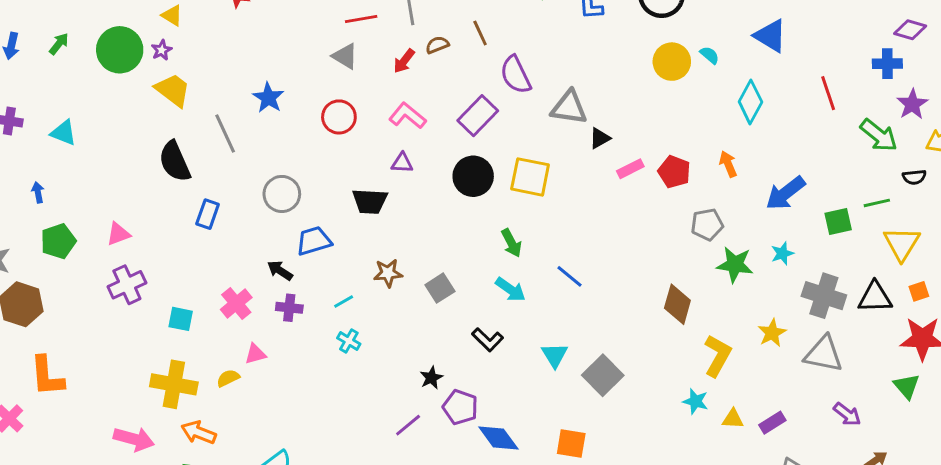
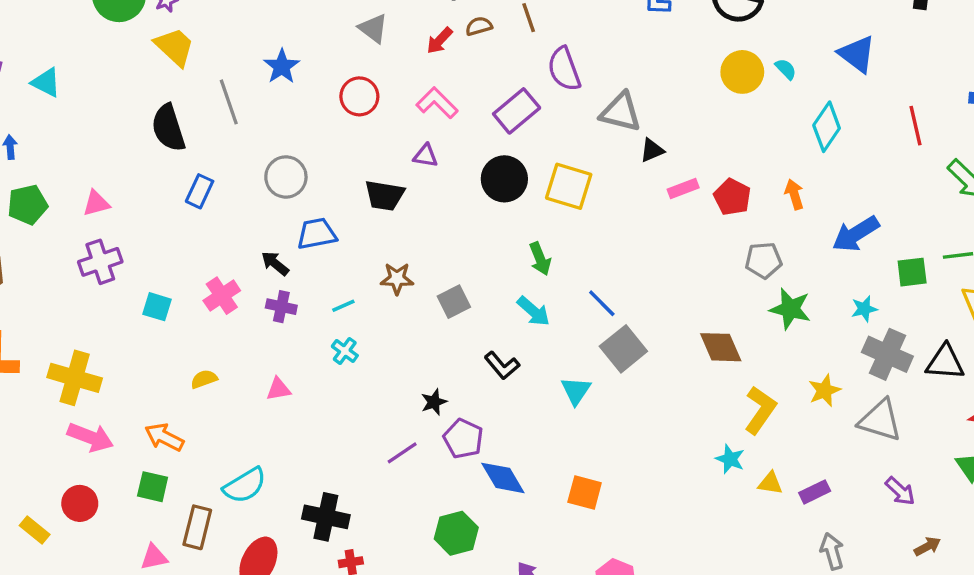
cyan star: (782, 253) -> (864, 309), moved
brown diamond: (677, 304) -> (721, 347), turned -45
pink triangle: (255, 354) -> (279, 389), moved
gray square: (603, 375) -> (623, 349), moved
yellow cross: (174, 384) -> (75, 378), moved

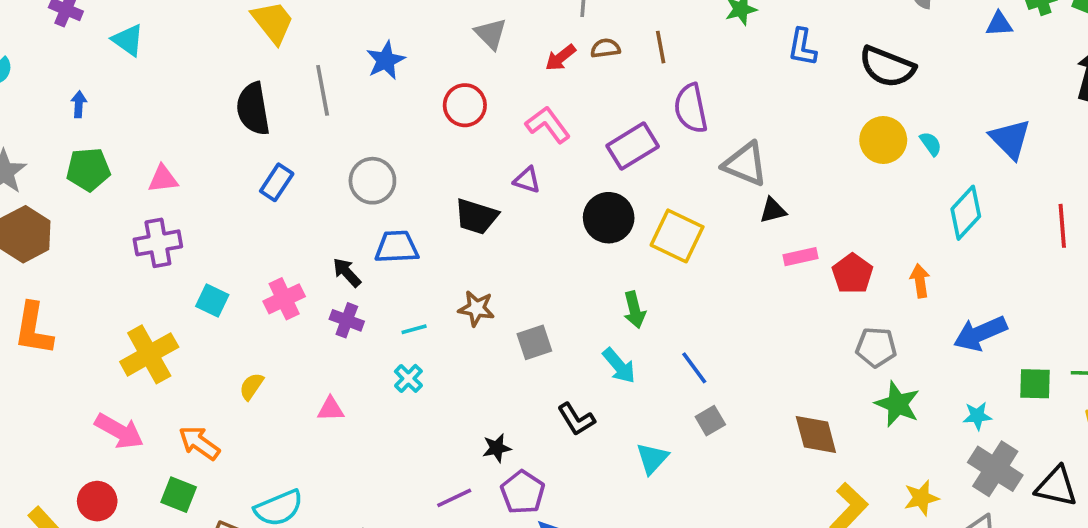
gray square: (623, 349) -> (710, 421), size x0.6
yellow cross: (75, 378) -> (149, 354), moved, turned 36
yellow semicircle: (204, 379) -> (251, 386), turned -44

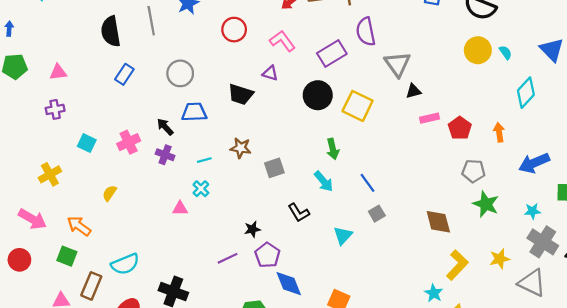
gray triangle: (745, 164) -> (397, 64), turned 32
purple cross: (158, 243) -> (55, 109), size x0.7
yellow cross: (149, 354) -> (50, 174), size x0.7
pink triangle: (331, 409) -> (180, 208), moved

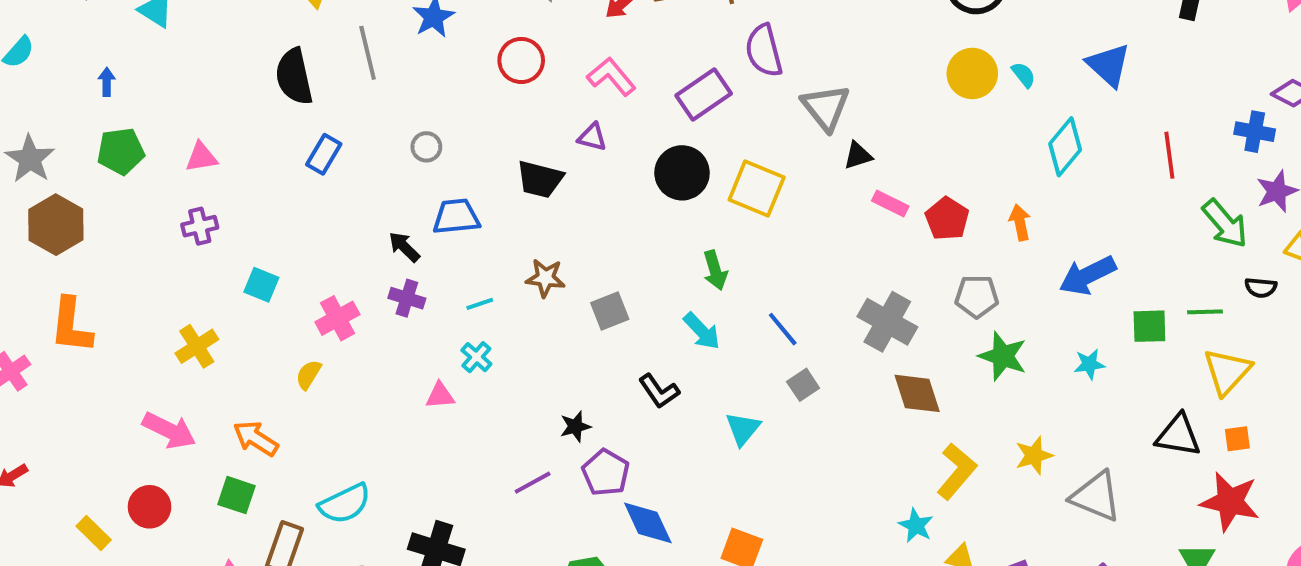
gray circle: (180, 73) -> (426, 147), size x0.6
pink rectangle: (429, 118) -> (890, 204), turned 42
pink cross: (129, 142) -> (337, 318), moved
gray cross: (543, 242) -> (887, 322), moved

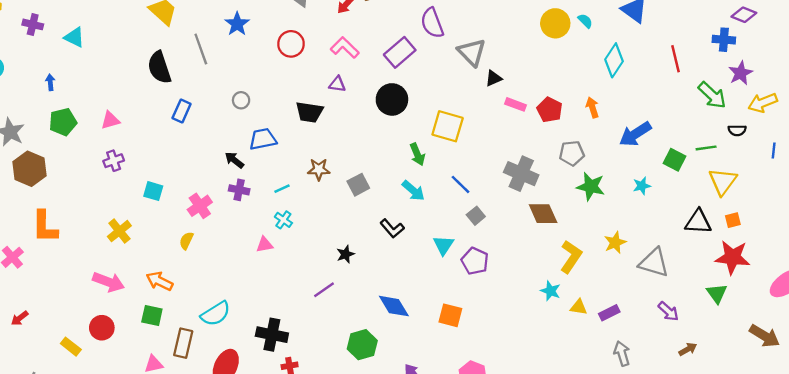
yellow square: (757, 188) -> (448, 126), moved
green square: (1149, 326) -> (675, 160), turned 35
purple pentagon: (606, 473) -> (475, 261), moved

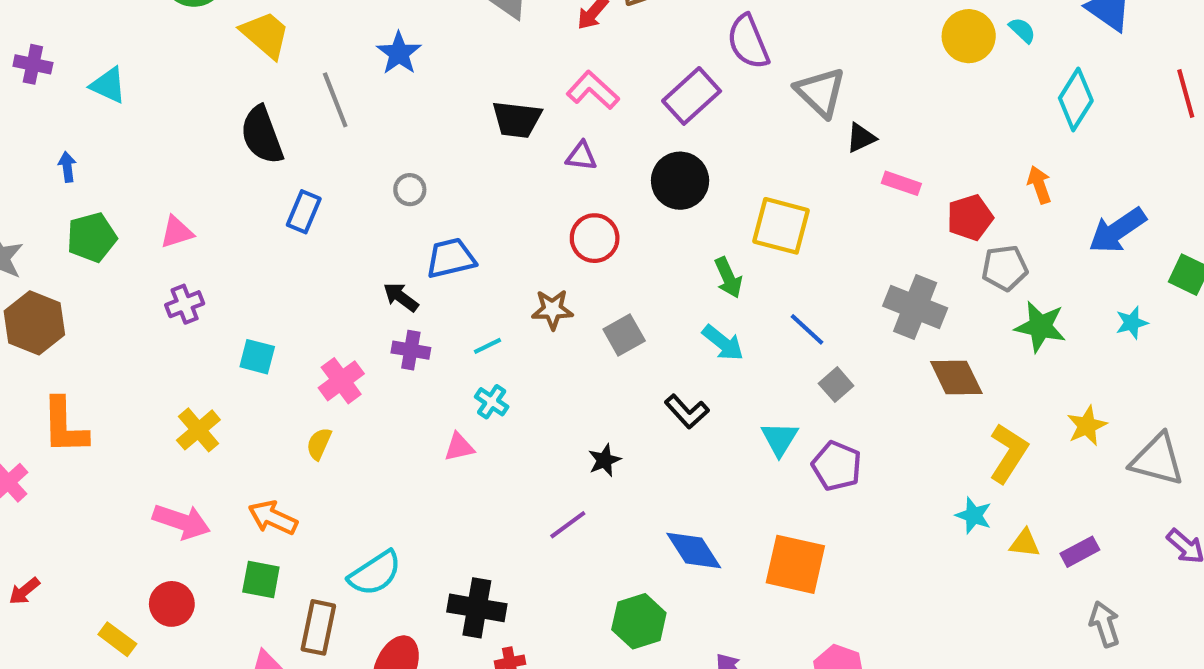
red circle: (291, 44) -> (595, 238), moved
red pentagon: (550, 110) -> (970, 218), moved, turned 30
black trapezoid: (309, 112) -> (517, 119), moved
orange square: (450, 315) -> (795, 564), size x1.4

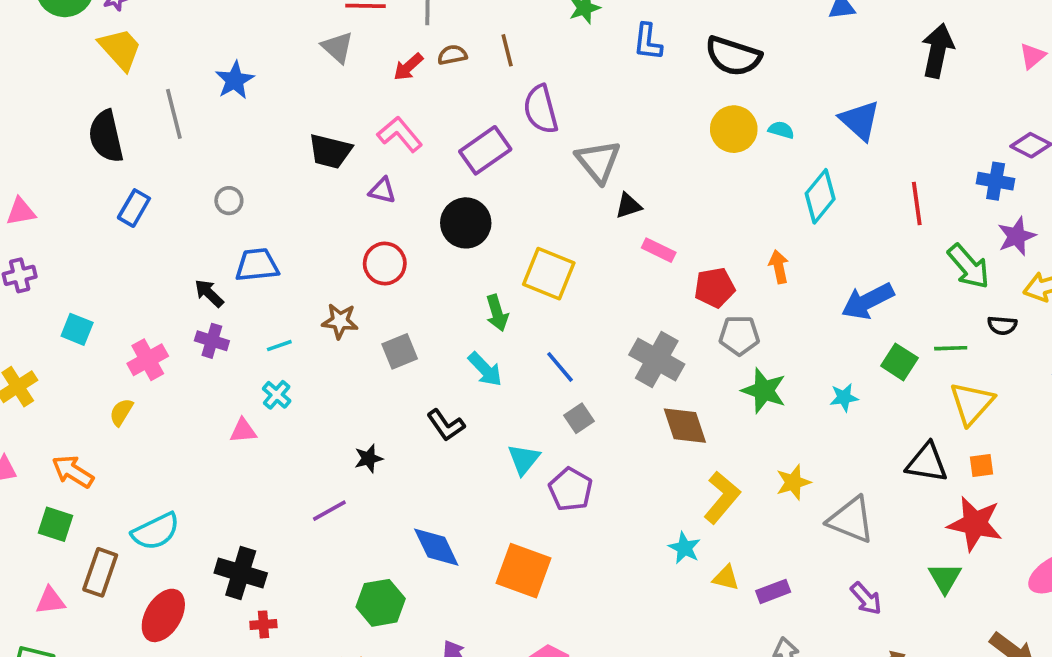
cyan semicircle: (1022, 30) -> (781, 130), turned -35
blue arrow: (1117, 230) -> (868, 301), moved

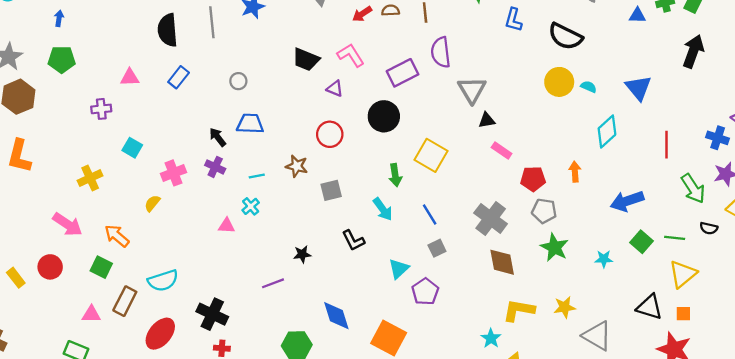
pink triangle: (21, 212) -> (130, 77), moved
yellow L-shape: (722, 497) -> (519, 310), turned -128

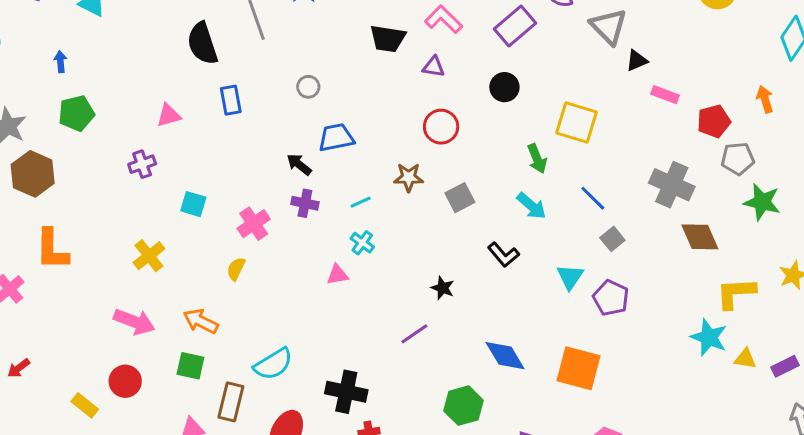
blue rectangle: (179, 77) -> (231, 100), turned -35
black circle: (384, 116) -> (504, 87), size x0.7
black star: (302, 254) -> (443, 288), turned -30
cyan star: (491, 338) -> (709, 337), size x1.4

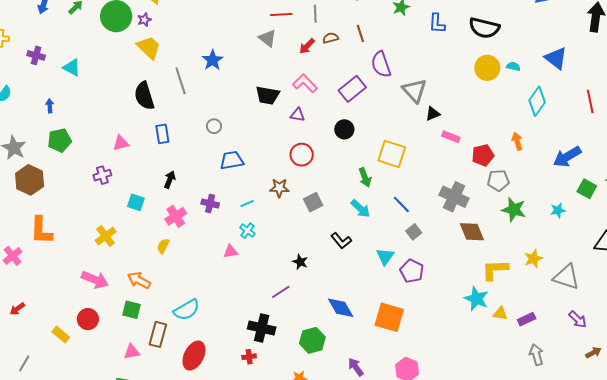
black arrow: (299, 164) -> (170, 180), moved, turned 72
black cross: (346, 392) -> (262, 328), moved

